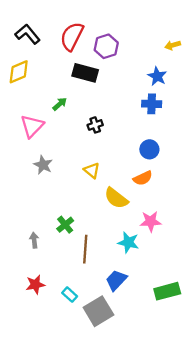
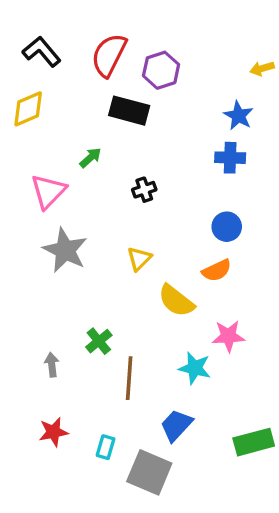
gray star: (43, 165) -> (65, 250), size x1.5
yellow triangle: (92, 170) -> (139, 259), turned 35
cyan rectangle: (70, 295) -> (106, 447), turned 64
gray square: (98, 311) -> (149, 472), turned -36

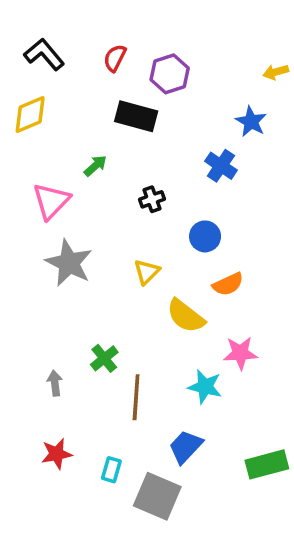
red semicircle: (109, 55) -> (115, 58), size x0.6
blue cross: (230, 158) -> (221, 166), moved, turned 32
blue circle: (227, 227) -> (205, 236), moved

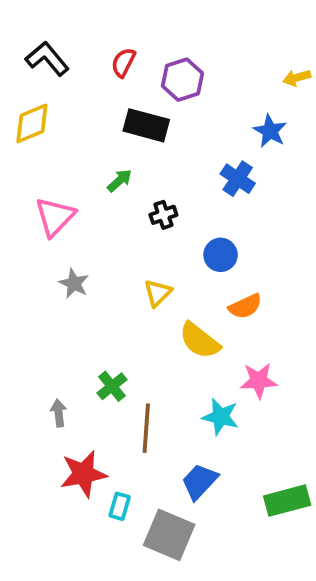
green arrow: (95, 166) -> (120, 181), moved
gray star: (69, 263) -> (74, 283), size x0.6
red star: (57, 454) -> (83, 474), moved, size x1.4

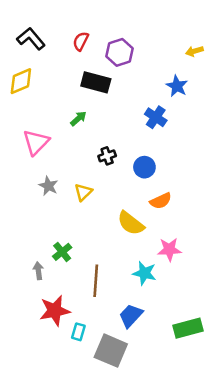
black cross: (163, 215) -> (107, 156), moved
yellow triangle: (158, 293) -> (83, 192), moved
green cross: (112, 386) -> (62, 252), moved

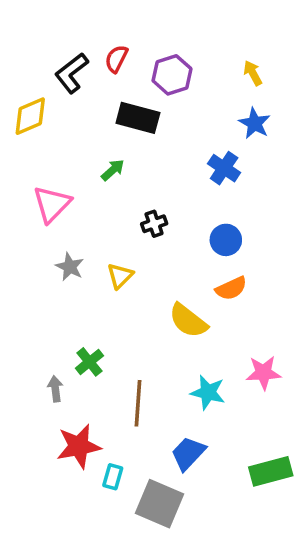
black L-shape: (31, 39) -> (72, 73), moved, turned -88
yellow arrow: (194, 51) -> (253, 73), moved, turned 77
blue circle: (144, 167) -> (226, 240), moved
pink star: (169, 249) -> (264, 373), moved

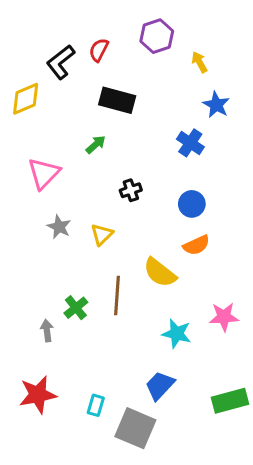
yellow arrow: (253, 73) -> (199, 62), moved
purple hexagon: (172, 75) -> (157, 36), moved
brown line: (138, 403) -> (117, 295), moved
red star: (79, 446) -> (38, 395), moved

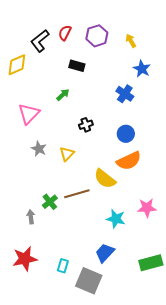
purple hexagon: (157, 36) -> (97, 36), moved
black rectangle: (117, 100) -> (77, 66), size x0.7
orange semicircle: (196, 245) -> (129, 161), size x1.4
brown line: (117, 295) -> (77, 194), turned 70

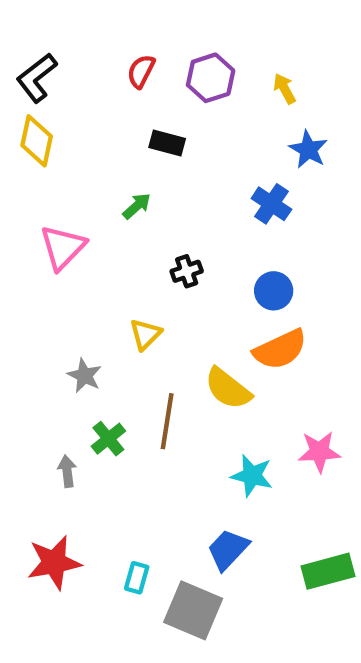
black L-shape: (40, 41) -> (37, 78), moved
yellow diamond: (17, 65) -> (37, 141), turned -55
gray star: (39, 149) -> (84, 376), moved
brown line: (77, 194) -> (167, 421), turned -65

